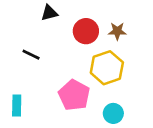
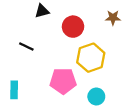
brown star: (117, 31) -> (113, 18), moved
pink pentagon: (74, 95) -> (63, 81), turned -30

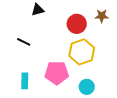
red circle: (73, 27) -> (77, 24), moved
cyan rectangle: (14, 90) -> (25, 81), moved

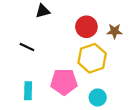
brown star: (102, 16) -> (115, 31), moved

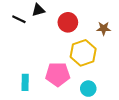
red circle: (86, 27) -> (68, 22), moved
black line: (27, 47) -> (19, 19), moved

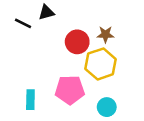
red circle: (68, 22) -> (77, 42), moved
brown star: (104, 28) -> (105, 34), moved

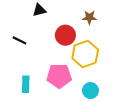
black line: (23, 23) -> (19, 40), moved
brown star: (105, 34) -> (89, 17), moved

